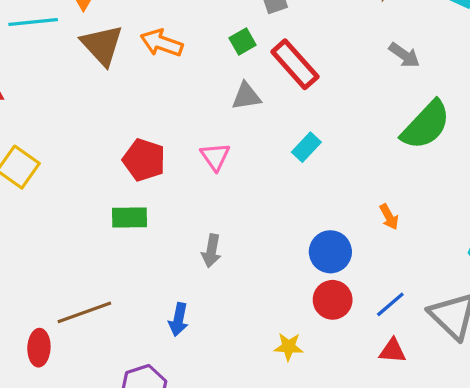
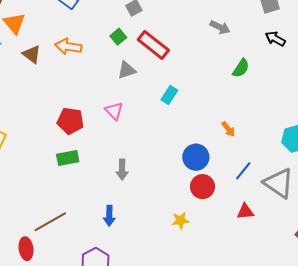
brown triangle: (102, 45) -> (32, 54), size x0.7
green semicircle: (426, 125) -> (241, 68), size x0.6
blue line: (390, 304) -> (243, 171), moved

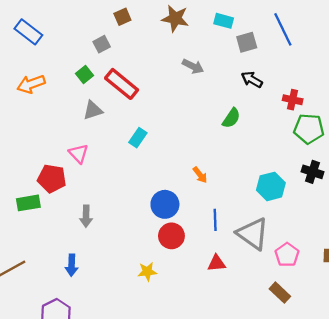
orange arrow: (68, 47) -> (31, 84), turned -30
green semicircle: (241, 68) -> (231, 118), moved
red pentagon: (70, 121) -> (52, 178), moved
blue line: (243, 171) -> (215, 220), turned -42

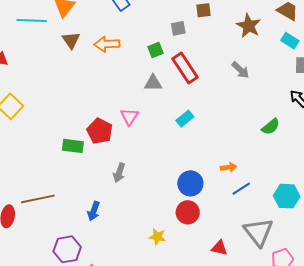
gray arrow: (193, 66) -> (240, 70), moved
orange arrow: (200, 175) -> (228, 167), turned -77
blue line: (215, 220) -> (241, 189), moved, turned 42

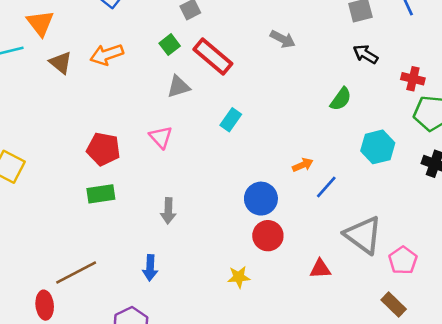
red pentagon: (100, 131) -> (103, 149), moved
cyan hexagon: (287, 196) -> (378, 147), moved

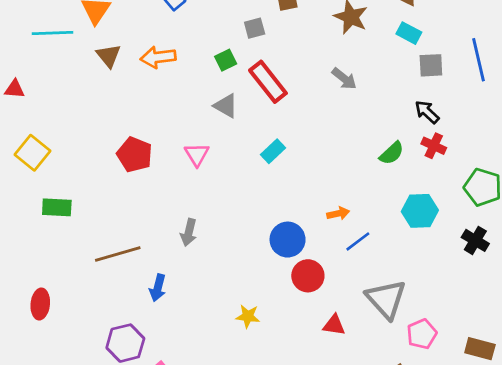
red cross: (413, 79) -> (434, 146), moved
gray triangle: (178, 87) -> (226, 106), turned 35
green rectangle: (101, 194) -> (57, 207), moved
red circle: (268, 236) -> (308, 276), moved
brown line: (76, 273) -> (118, 254), moved

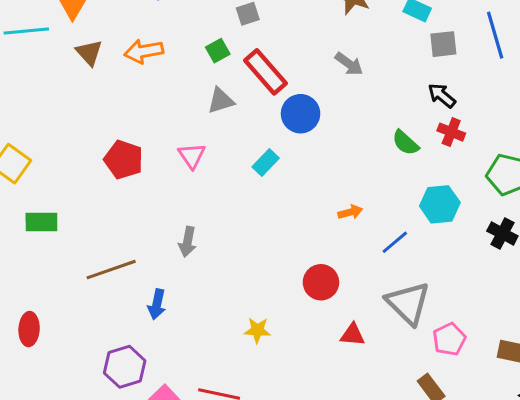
gray triangle: (226, 106) -> (221, 101), turned -44
cyan rectangle: (273, 151) -> (266, 163), moved
green semicircle: (392, 153) -> (405, 143), turned 88
blue circle: (288, 240) -> (301, 114), moved
blue line: (358, 241) -> (395, 242), moved

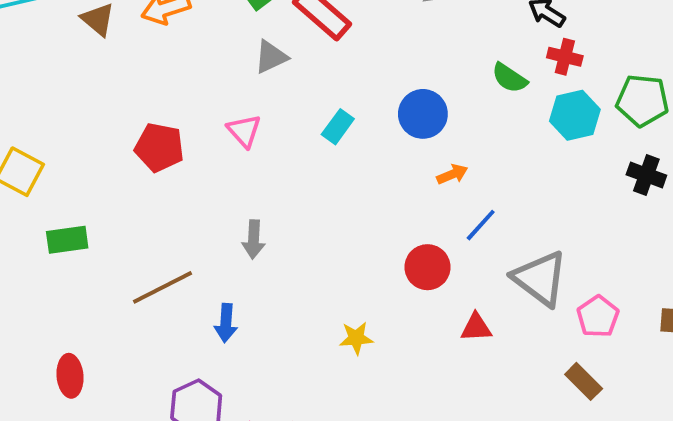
blue circle: (301, 114) -> (423, 114), moved
cyan hexagon: (440, 204) -> (575, 115), moved
blue line: (395, 242) -> (481, 225), moved

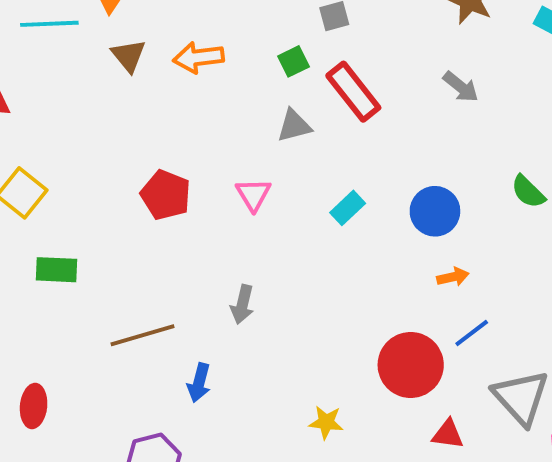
red circle: (427, 267) -> (411, 365), size x1.4

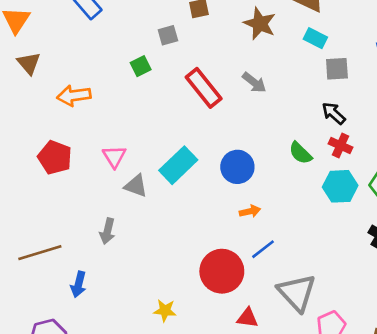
orange arrow: (198, 57) -> (74, 96), moved
red rectangle: (353, 92) -> (204, 88), moved
gray triangle: (294, 126) -> (136, 186), moved, turned 35
cyan rectangle: (348, 208) -> (178, 165), size x1.6

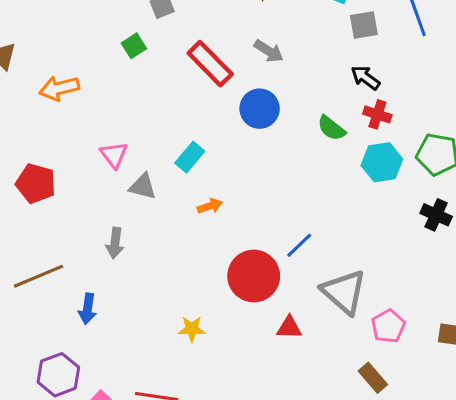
red pentagon: (55, 157) -> (36, 183), moved
cyan rectangle: (178, 165) -> (190, 157), size x0.7
blue circle: (237, 167) -> (260, 109), moved
orange arrow: (250, 211) -> (210, 206), moved

